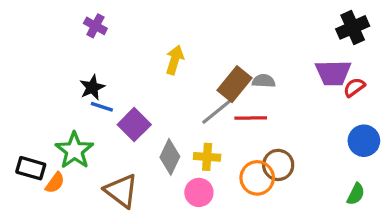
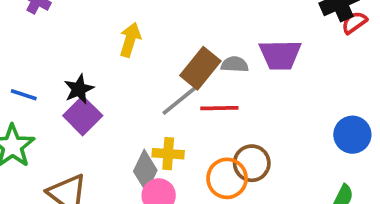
purple trapezoid: (333, 73) -> (280, 55), moved
black star: (92, 87) -> (79, 89), moved
red semicircle: (354, 87) -> (354, 23), moved
blue line: (102, 107) -> (24, 95), moved
gray diamond: (170, 157) -> (145, 171), moved

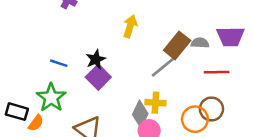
red line: (219, 108) -> (217, 72), moved

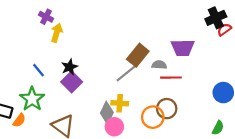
yellow arrow: (130, 26) -> (57, 33), moved
gray semicircle: (200, 43) -> (159, 65), moved
blue line: (59, 63) -> (39, 70), turned 32

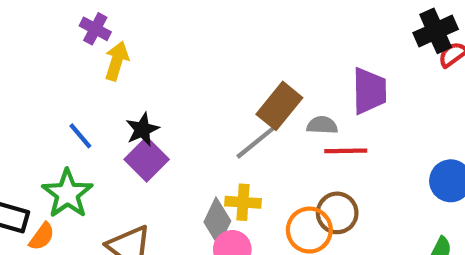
purple trapezoid: (183, 48) -> (369, 91), turned -90

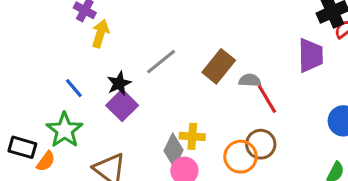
purple trapezoid: (369, 91) -> (311, 55), moved
gray line: (256, 142) -> (161, 62), moved
red line: (346, 151) -> (267, 99), turned 60

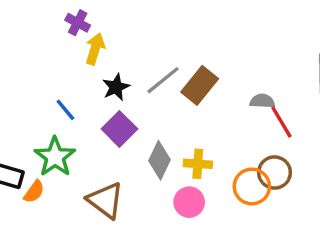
brown rectangle: (219, 66) -> (200, 85), moved
black star: (119, 83) -> (116, 87), moved
gray diamond: (174, 150) -> (160, 160), moved

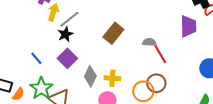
gray line: (163, 80) -> (69, 19), moved
blue line: (65, 110) -> (36, 58), moved
green star: (55, 157) -> (41, 88), moved

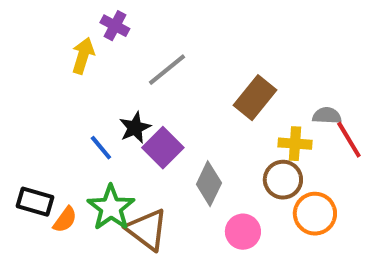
yellow arrow: (53, 12) -> (83, 56), moved
black star: (65, 34) -> (135, 128), moved
yellow cross: (112, 78) -> (295, 144), moved
brown circle: (156, 83) -> (283, 180), moved

